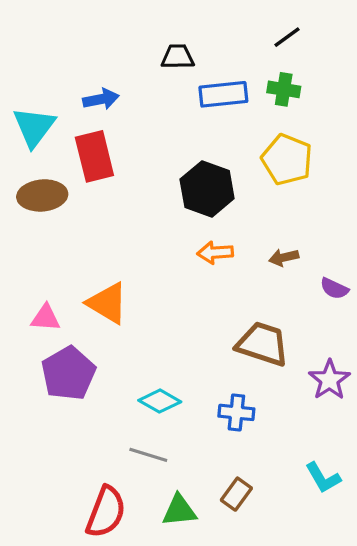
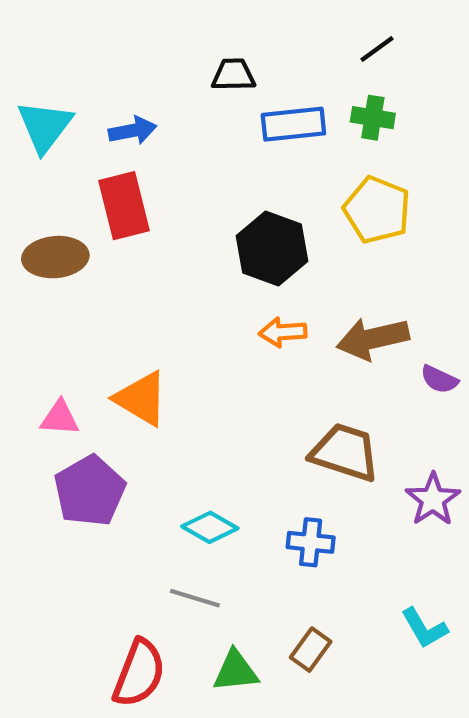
cyan triangle: (34, 127) -> (45, 126), moved
brown arrow: (284, 257) -> (373, 339), size x1.8

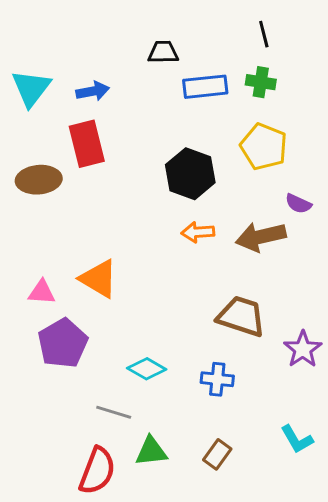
black line: (377, 49) -> (264, 34), turned -68
purple semicircle: (439, 379) -> (298, 204), moved
gray line: (195, 598) -> (114, 412), moved
green triangle: (236, 671) -> (151, 451), moved

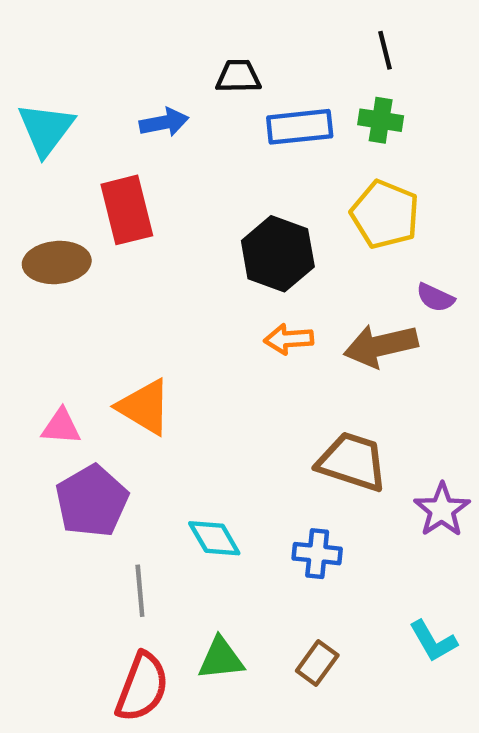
blue arrow: (93, 91) -> (164, 122), moved
cyan diamond: (147, 369) -> (214, 538), turned 30
gray line: (114, 412) -> (140, 591), moved, turned 68

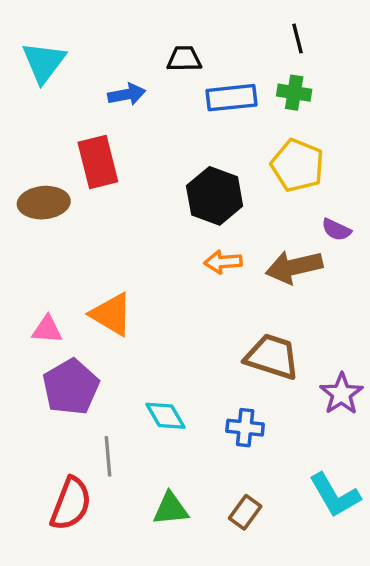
cyan triangle: (46, 129) -> (44, 62), moved
cyan L-shape: (433, 641) -> (335, 495), size x1.4
red semicircle: (142, 687) -> (71, 504), moved

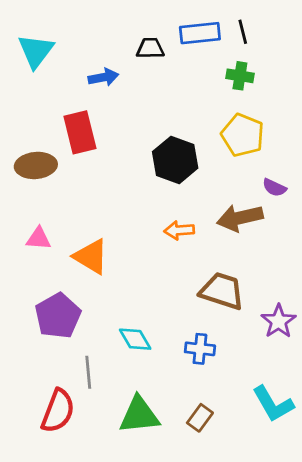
blue rectangle: (232, 98) -> (200, 33), moved
orange arrow: (223, 262) -> (179, 230), moved
pink triangle: (47, 329) -> (39, 239), moved
green triangle: (171, 509) -> (139, 415), size x1.4

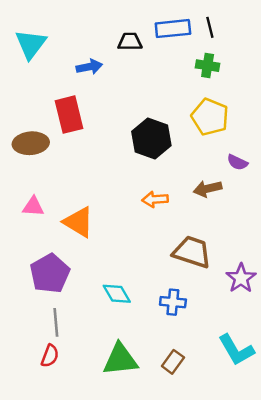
brown arrow: (240, 218) -> (208, 189), size x0.7
gray line: (88, 372) -> (56, 322), moved
red semicircle: (58, 411) -> (50, 356), size x0.6

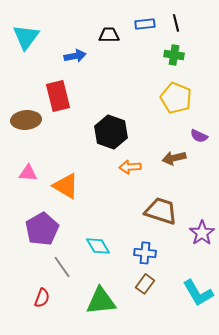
blue rectangle: (173, 29) -> (145, 24), size x0.7
black hexagon: (151, 138) -> (111, 132), moved
gray line: (56, 322) -> (62, 267), moved, turned -30
brown rectangle: (173, 362) -> (145, 284), moved

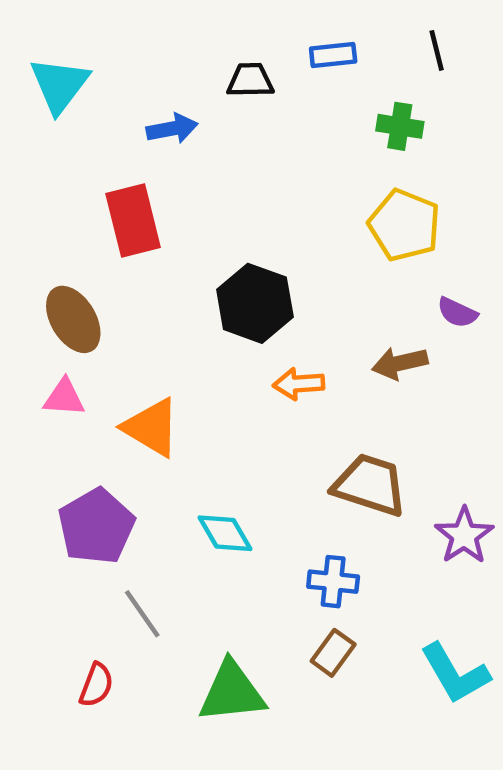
black line: (176, 23) -> (437, 50), moved
brown ellipse: (26, 120) -> (73, 319), moved, turned 64
cyan diamond: (98, 246) -> (225, 533), moved

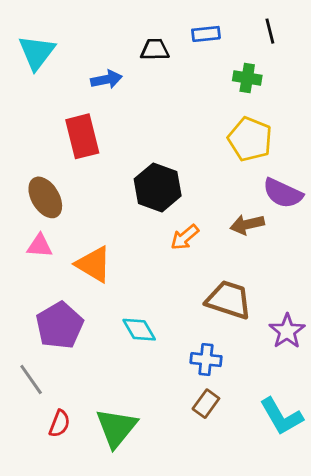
purple semicircle: (457, 313) -> (283, 193), size x1.6
orange arrow: (299, 384) -> (185, 237), turned -36
gray line: (142, 614) -> (31, 379), moved
green triangle: (232, 692) -> (116, 428), moved, turned -45

